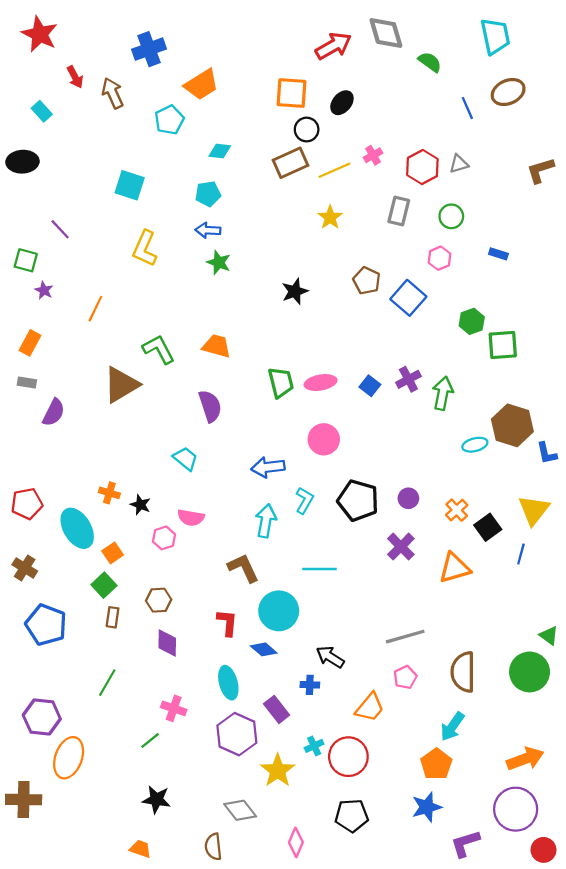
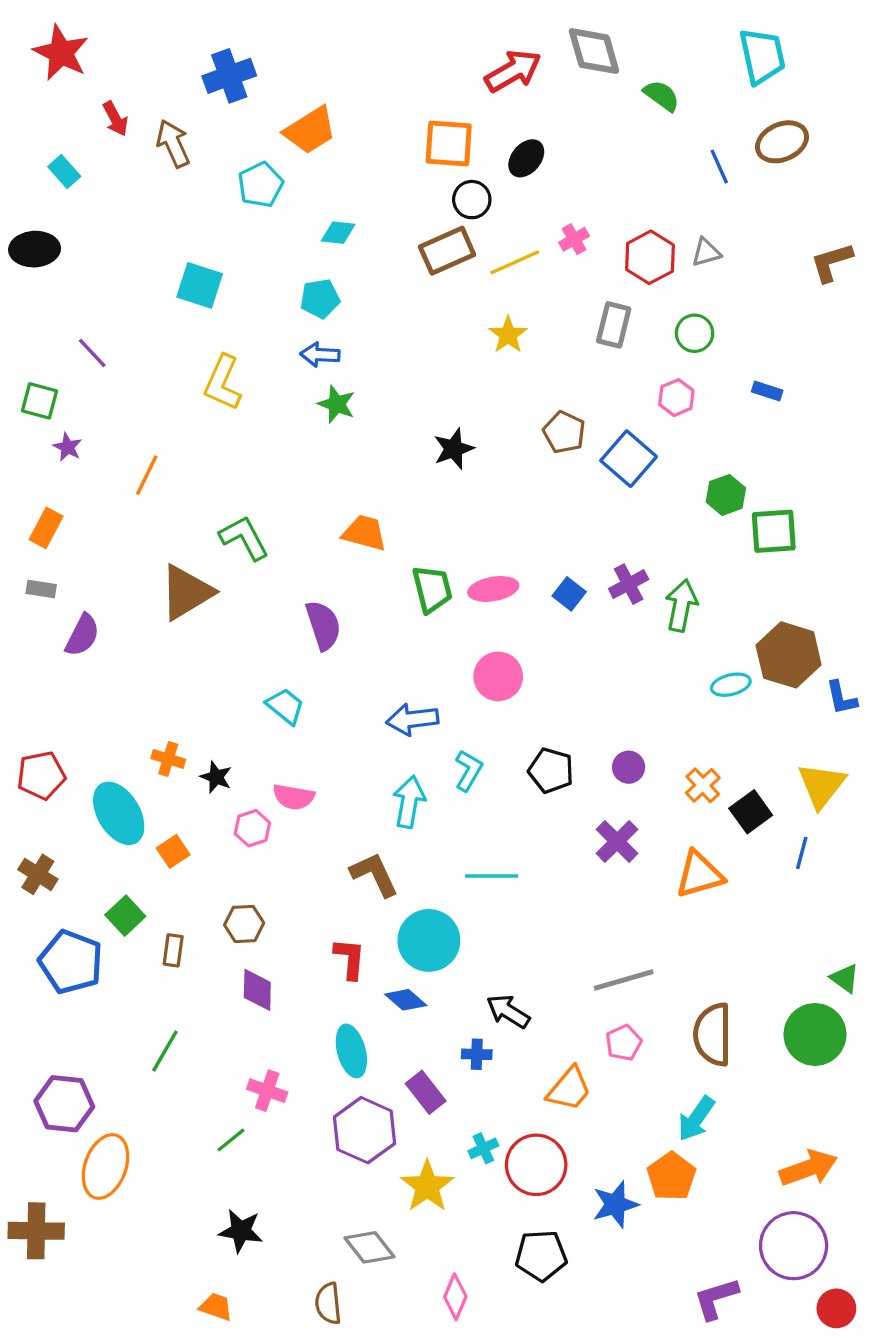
orange trapezoid: (217, 346) -> (365, 533), moved
black pentagon: (358, 500) -> (551, 770), size x0.7
green square: (104, 585) -> (125, 916), moved
blue star: (427, 807) -> (615, 1204), moved

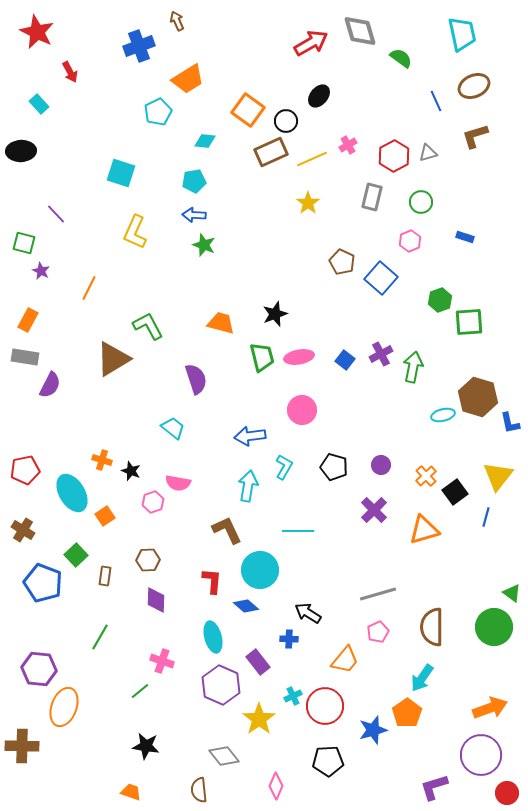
brown arrow: (173, 143) -> (177, 21), moved, size x0.7
orange square: (449, 143) -> (248, 110), moved, turned 32
brown L-shape: (832, 262) -> (475, 136), moved
black star: (454, 449) -> (275, 314), moved
gray rectangle: (41, 589) -> (25, 357), size x1.5

